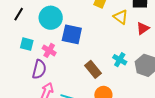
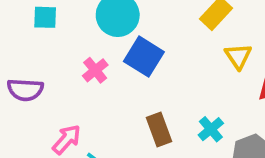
cyan square: (27, 44) -> (45, 17), moved, turned -32
purple semicircle: (39, 69) -> (25, 90), moved, turned 60

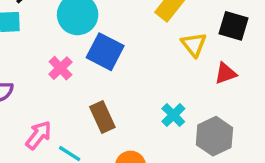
brown rectangle: (159, 129) -> (102, 117), moved

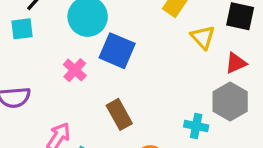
cyan cross: (173, 115) -> (196, 126), moved, turned -30
gray hexagon: (214, 136) -> (230, 102), moved

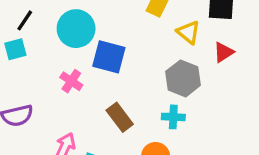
gray hexagon: (230, 102) -> (183, 78), moved
cyan cross: (196, 126) -> (173, 117), moved

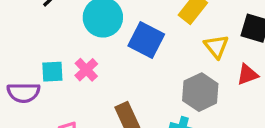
cyan square: (15, 49) -> (52, 72), moved
blue square: (109, 57) -> (146, 40), moved

